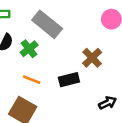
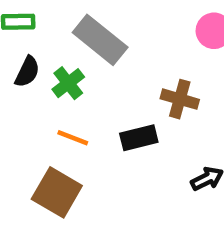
brown cross: (92, 58) -> (180, 99), turned -30

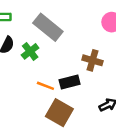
orange line: (73, 138) -> (45, 86), moved
brown square: (57, 192) -> (59, 113), moved

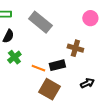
green cross: (30, 51) -> (14, 57), moved

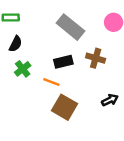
gray rectangle: (40, 22) -> (71, 27), moved
black rectangle: (57, 65) -> (63, 62), moved

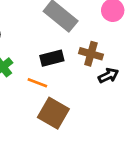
black arrow: (110, 100) -> (108, 76), moved

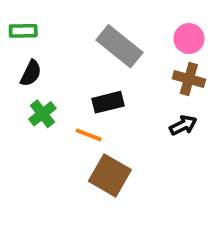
brown cross: (91, 54) -> (189, 79), moved

